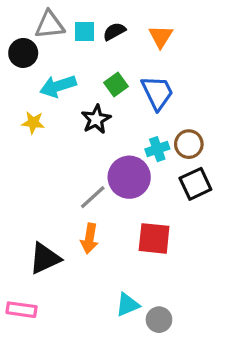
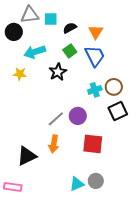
black semicircle: (114, 31) -> (70, 28), moved
orange triangle: (161, 36) -> (96, 32), moved
purple circle: (129, 177) -> (78, 116), moved, size x0.7
gray circle: (159, 320) -> (96, 181), moved

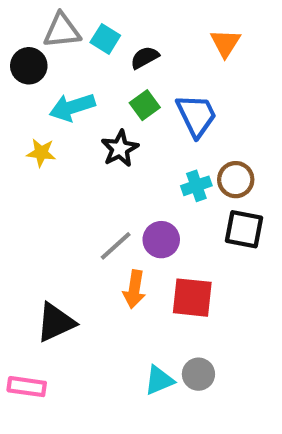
cyan square: (51, 19) -> (105, 39), turned 32
orange triangle: (96, 32) -> (225, 43), moved
black square: (118, 111) -> (244, 229), turned 36
orange arrow: (54, 144) -> (134, 289), moved

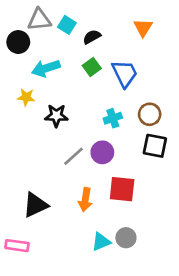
black star: (120, 149) -> (56, 116), moved, turned 30
cyan cross: (196, 186) -> (113, 118), moved
orange arrow: (134, 289) -> (85, 200), moved

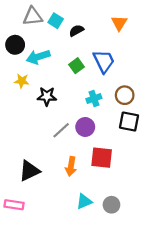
black circle: (18, 42) -> (15, 45), moved
green square: (92, 67) -> (76, 66), moved
gray circle: (126, 238) -> (111, 205), moved

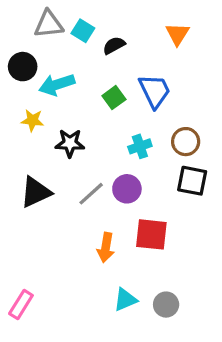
black triangle: (29, 171) -> (36, 192), moved
pink rectangle: (14, 205) -> (21, 305), turned -66

